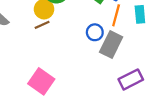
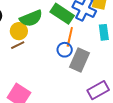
orange line: (116, 15) -> (70, 37), moved

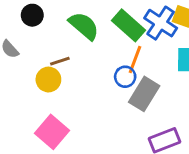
green semicircle: (31, 18) -> (84, 26), turned -125
yellow circle: (19, 31) -> (48, 80), moved

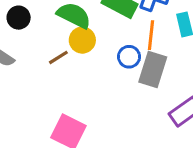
orange line: (135, 59) -> (151, 35), moved
yellow circle: (48, 80) -> (82, 40), moved

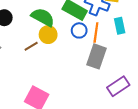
blue circle: (129, 57) -> (79, 30), moved

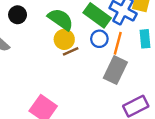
brown line: (31, 46) -> (71, 51), moved

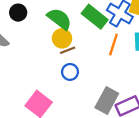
blue circle: (99, 39) -> (70, 72), moved
gray rectangle: (115, 70) -> (107, 100), moved

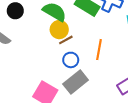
orange line: (113, 45) -> (99, 50), moved
gray rectangle: (107, 100) -> (76, 82), moved, turned 30

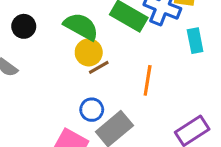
blue circle: (71, 60) -> (92, 110), moved

